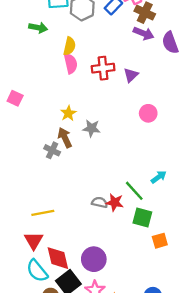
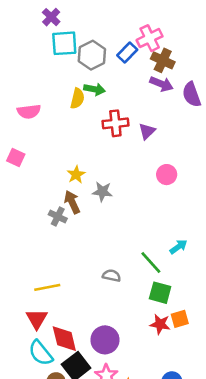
green arrow: (38, 28) -> (94, 89), moved
pink semicircle: (71, 63) -> (29, 112), moved, turned 96
red star: (115, 202) -> (160, 324), moved

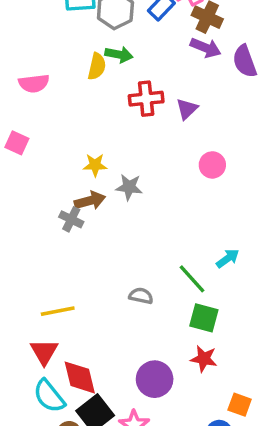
yellow star: (76, 175) -> (95, 165), turned 30
brown arrow: (72, 202) -> (90, 201), turned 100
orange square: (180, 319) -> (240, 405), moved, turned 36
purple circle: (105, 340) -> (155, 379), moved

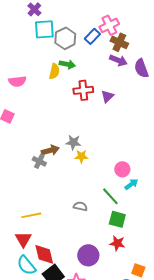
yellow star: (95, 165) -> (81, 156), moved
pink circle: (212, 165) -> (122, 169), moved

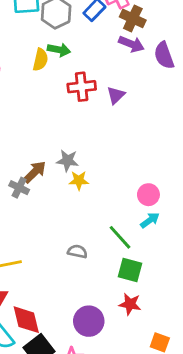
brown arrow: (50, 150) -> (35, 172), turned -30
pink circle: (122, 169) -> (148, 195), moved

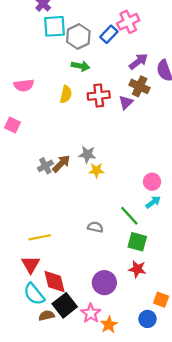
brown cross: (133, 18) -> (140, 86), moved
purple arrow: (131, 44) -> (138, 61), turned -60
yellow semicircle: (40, 60) -> (66, 94), moved
gray cross: (19, 188) -> (45, 166), moved, turned 35

